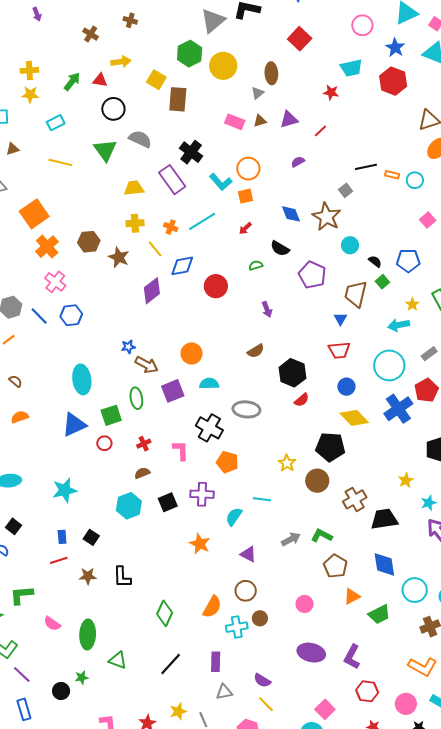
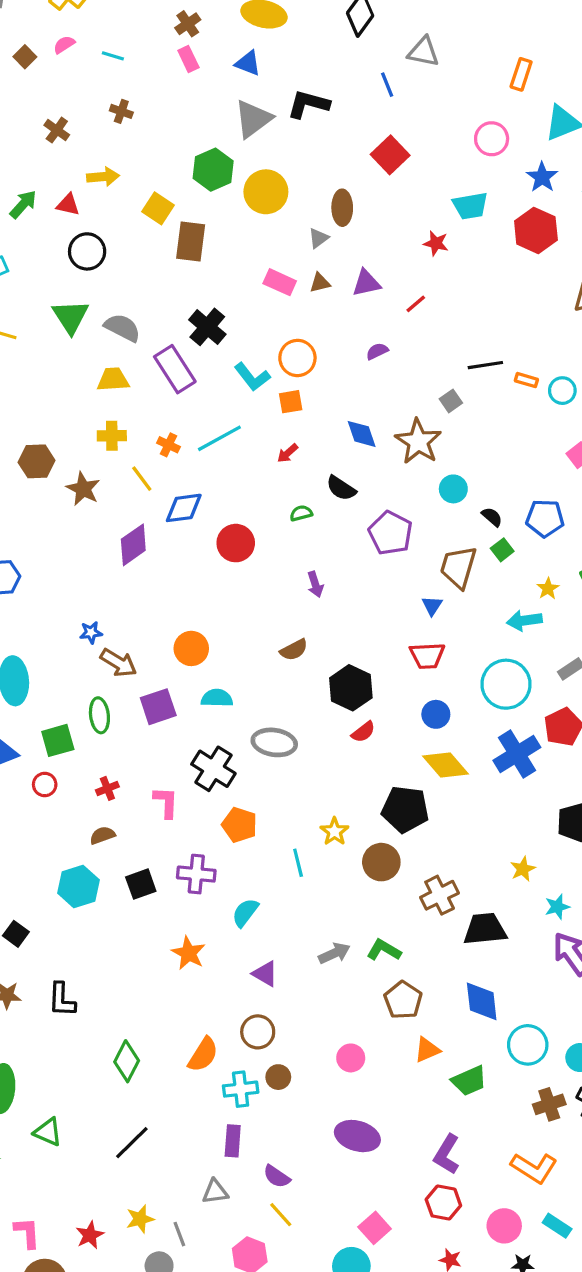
gray semicircle: (140, 139) -> (122, 328), moved
cyan line: (262, 499) -> (298, 863), moved, turned 66
purple L-shape: (352, 657) -> (447, 1154), moved
purple rectangle: (216, 662) -> (233, 1141), moved

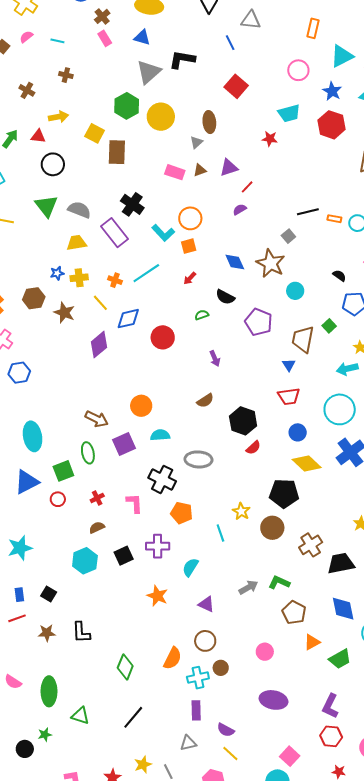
red line: (416, 304) -> (247, 187), moved
black semicircle: (492, 517) -> (339, 276), moved
blue star: (91, 633) -> (57, 273), moved

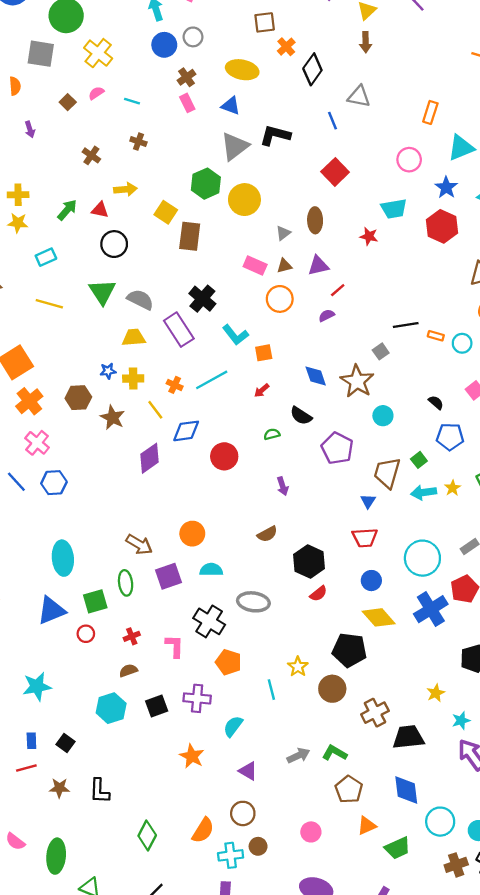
brown ellipse: (209, 122) -> (315, 220), moved
orange circle: (190, 218) -> (280, 299), moved
cyan arrow: (347, 369) -> (424, 492), moved

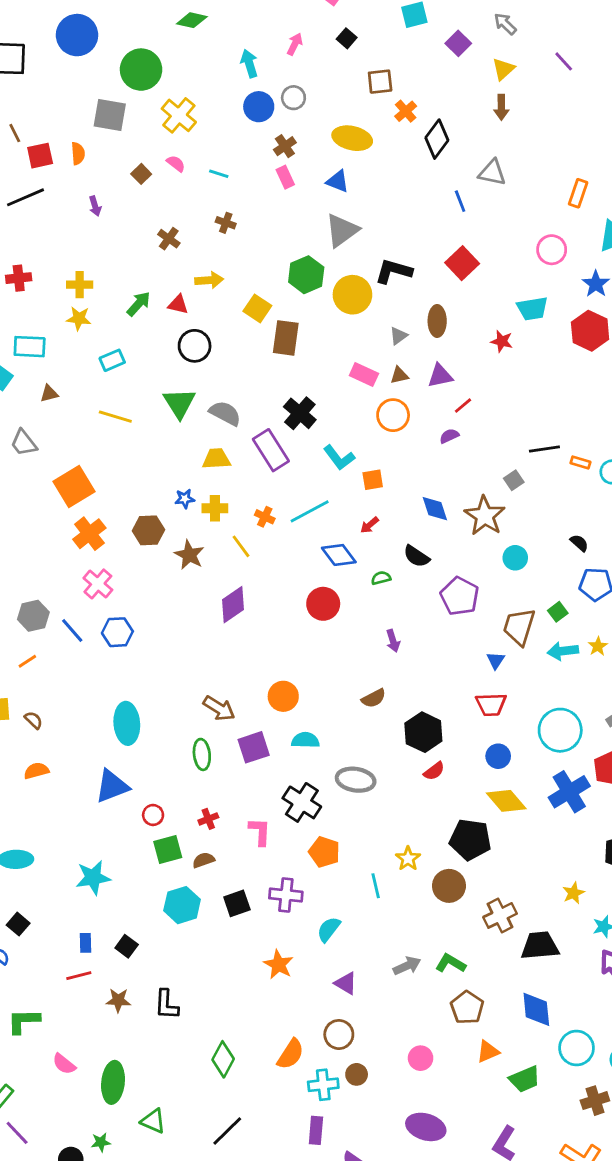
pink semicircle: (96, 93) -> (176, 164), turned 70
black L-shape: (275, 135) -> (393, 271), moved
blue diamond: (186, 431) -> (339, 555), moved, turned 60
green square: (95, 601) -> (168, 849), moved

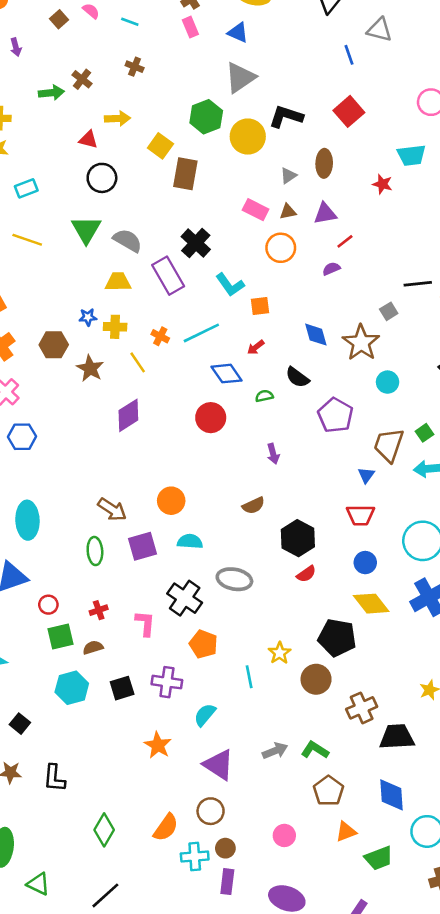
green arrow: (139, 304) -> (51, 93), moved, turned 40
purple triangle: (346, 983) -> (219, 765), size x1.5
purple rectangle: (316, 1130) -> (227, 882), moved

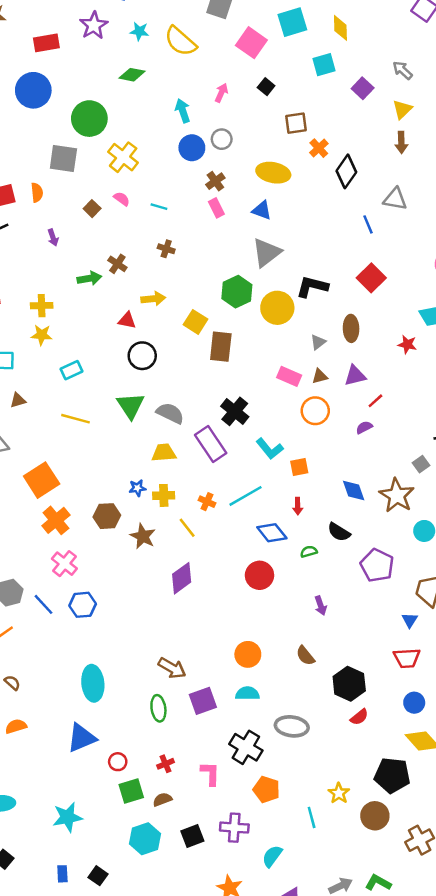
red arrow: (256, 347) -> (298, 506), turned -49
orange circle: (171, 501) -> (248, 654), moved
brown semicircle: (254, 506) -> (305, 656), turned 80

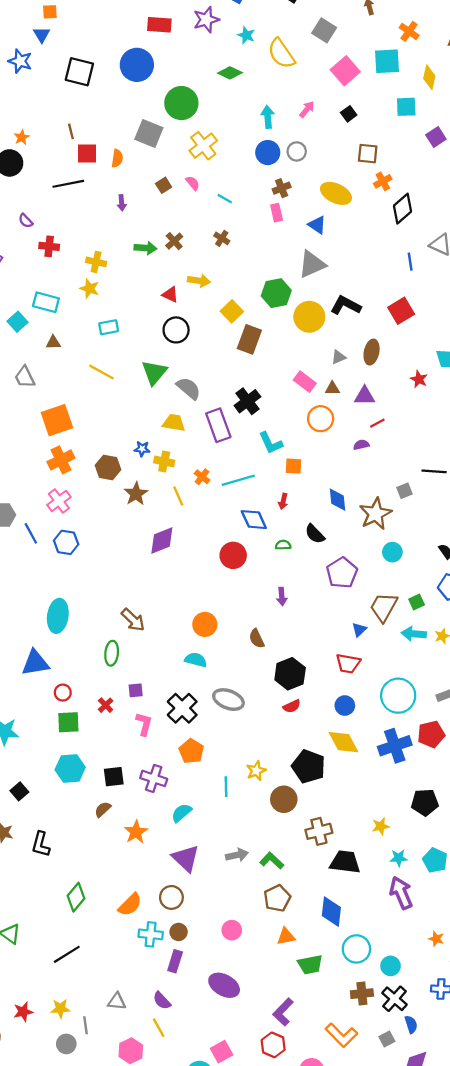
purple square: (203, 701) -> (136, 690), moved, size x0.6
red cross: (165, 764) -> (106, 705), turned -35
brown semicircle: (162, 799) -> (103, 809), moved, turned -36

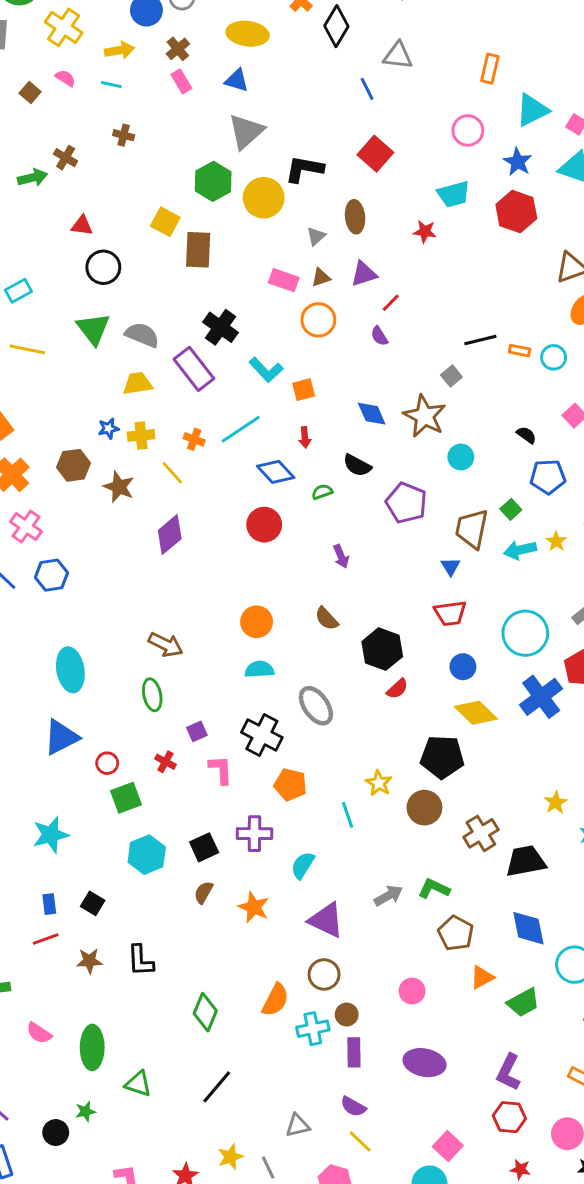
yellow arrow: (199, 281) -> (120, 50), moved
purple semicircle: (361, 445) -> (379, 336), turned -91
gray ellipse: (228, 700) -> (316, 706), turned 52

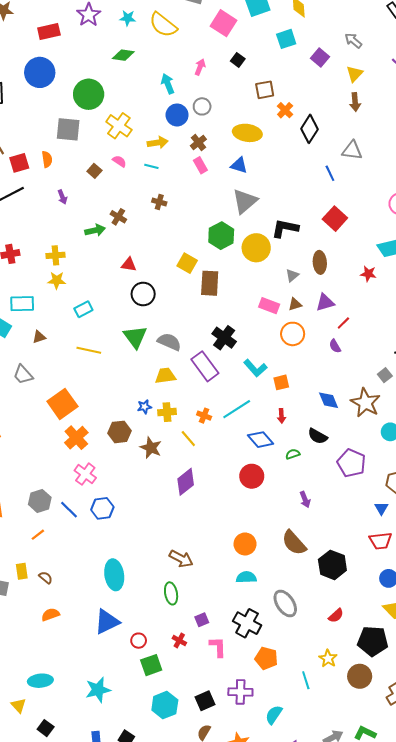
brown semicircle: (327, 619) -> (294, 543), size x1.5
red semicircle: (397, 689) -> (336, 616), moved

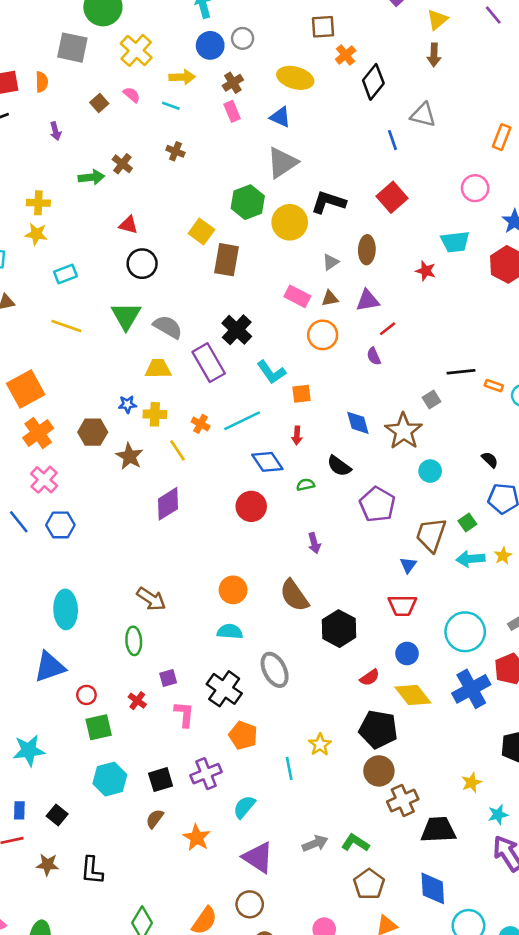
red semicircle: (336, 616) -> (370, 677), moved
brown circle: (360, 676) -> (379, 771), moved
purple cross: (240, 692) -> (206, 774), turned -30

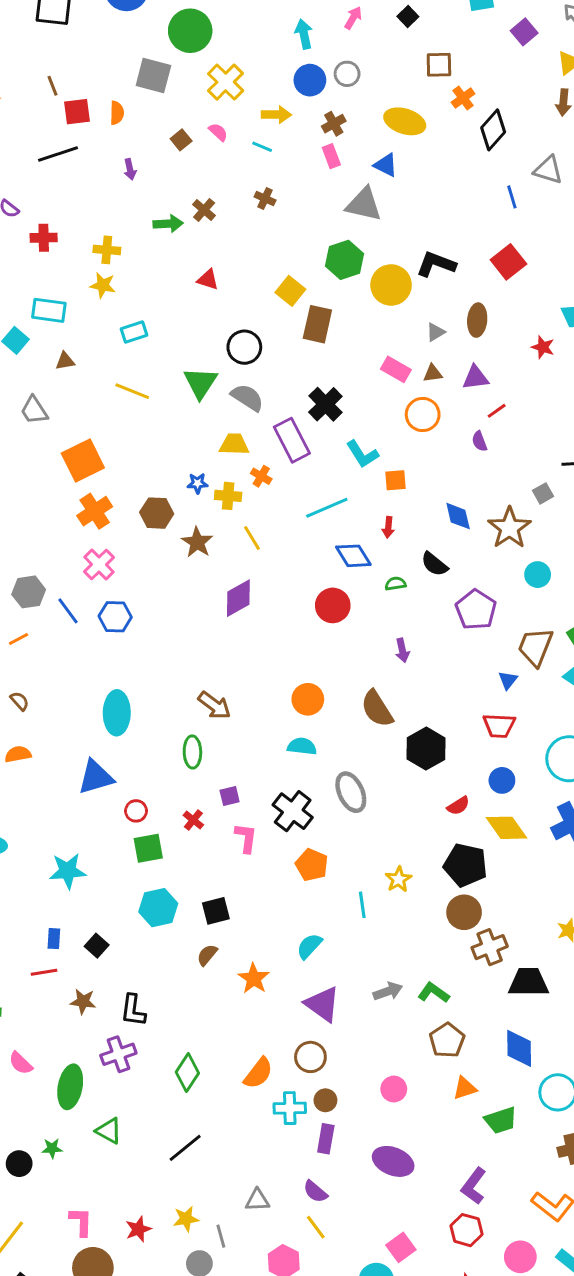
gray triangle: (282, 163) -> (364, 204), moved, turned 44
black circle: (142, 264) -> (244, 347), moved
orange cross: (201, 424) -> (261, 476), moved
purple cross: (206, 774) -> (118, 1054), moved

